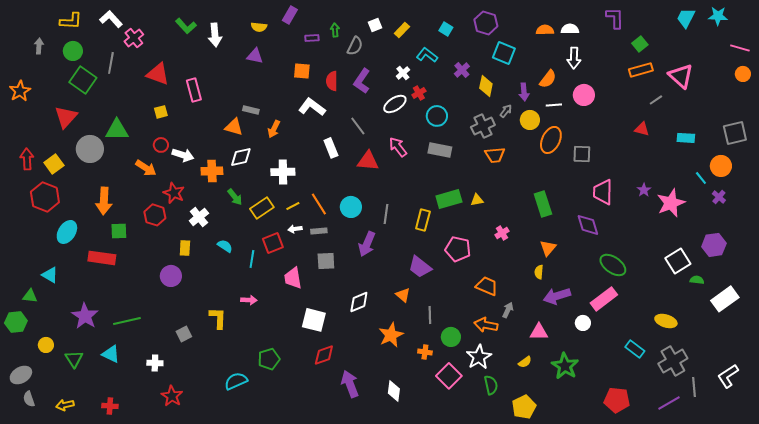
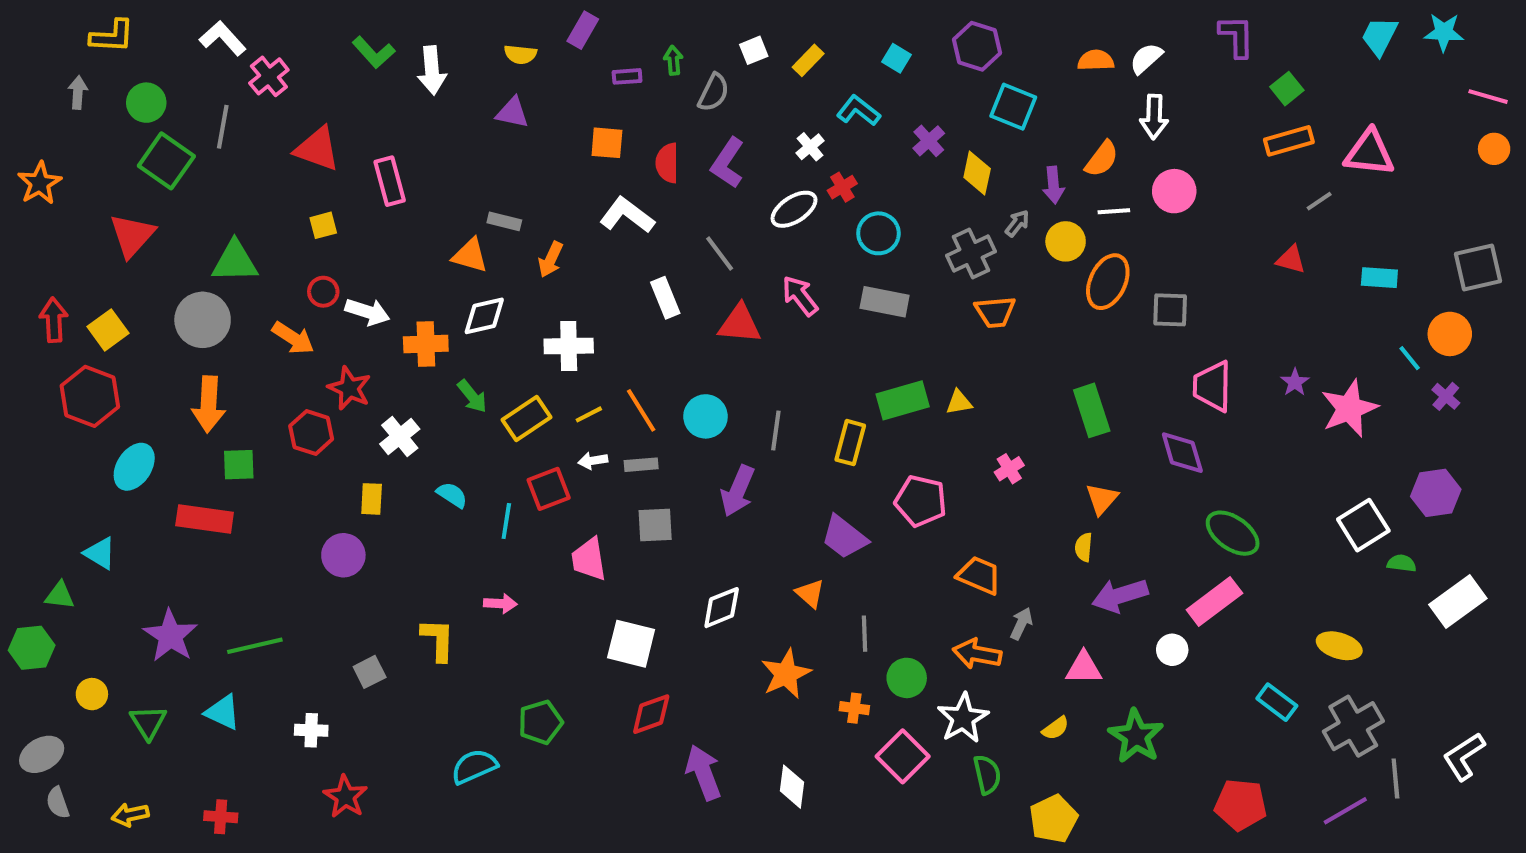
yellow L-shape: (71, 21) -> (112, 36), moved
white semicircle: (570, 29) -> (1146, 58), turned -42
pink triangle: (681, 76) -> (1369, 153), turned -36
gray circle: (90, 149) -> (203, 320), moved

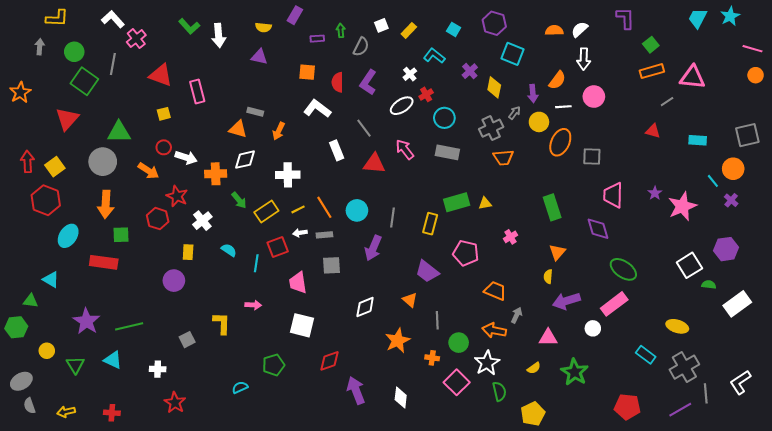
cyan star: (1444, 32) -> (730, 16), turned -30
white square: (631, 644) -> (302, 325), moved
cyan semicircle: (474, 766) -> (240, 387), size x0.7

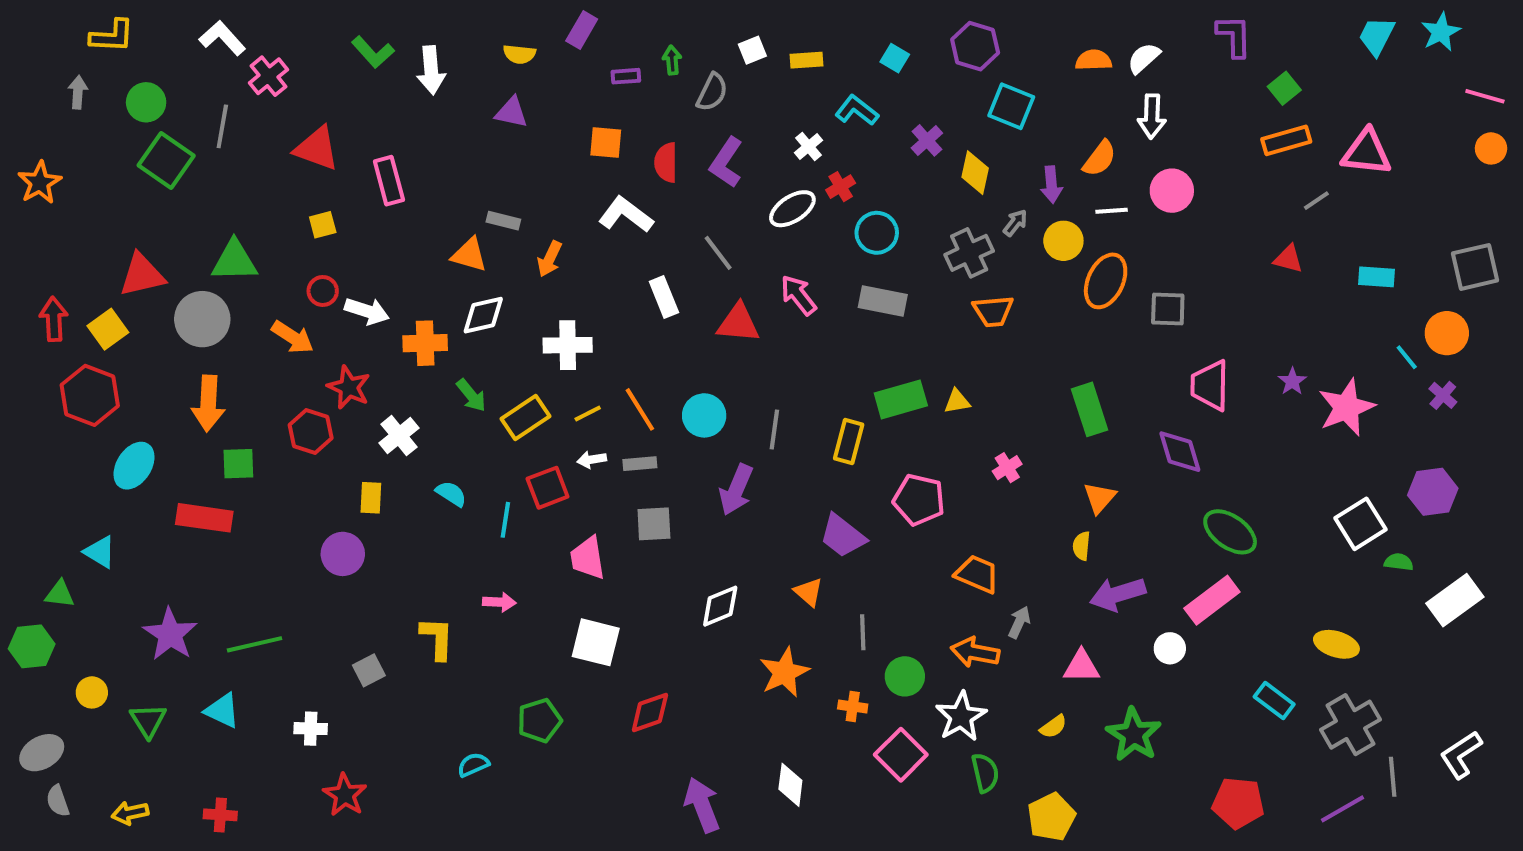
yellow rectangle: (409, 30) -> (806, 60), turned 42
red triangle: (67, 119) -> (142, 275), moved, turned 35
purple arrow: (356, 390) -> (702, 805), moved

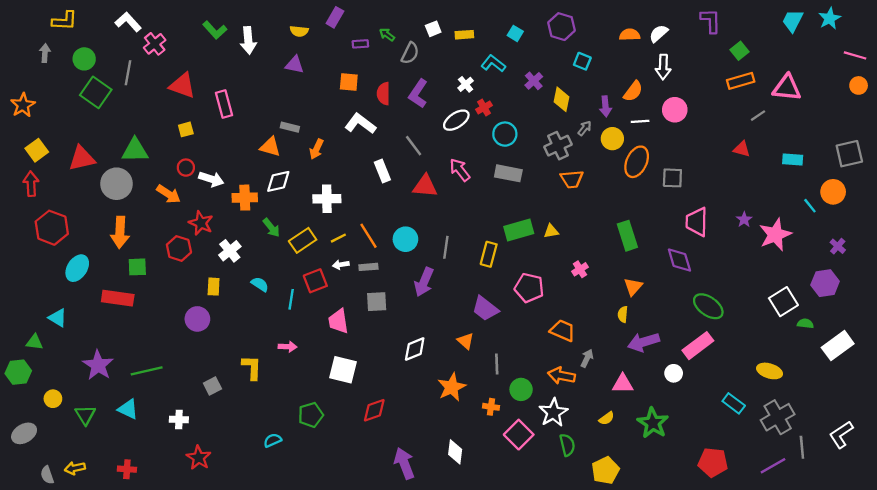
green arrow: (672, 60) -> (387, 35), turned -49
cyan square: (1011, 106) -> (582, 61), size x0.7
yellow square: (108, 329) -> (37, 150), moved
purple cross: (1443, 395) -> (838, 246), moved
gray semicircle: (58, 801) -> (47, 475), moved

